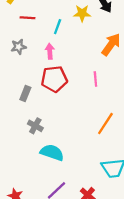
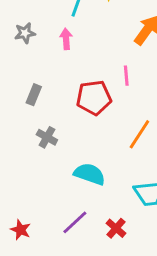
red pentagon: (54, 79) -> (94, 98), moved
cyan semicircle: (52, 153) -> (90, 174), moved

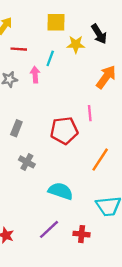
pink arrow: (66, 39) -> (35, 75), moved
red cross: (116, 228) -> (82, 234), turned -35

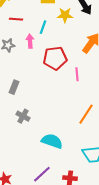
red pentagon: (64, 131) -> (55, 58), moved

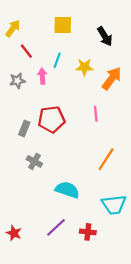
yellow star: (65, 15) -> (84, 67), moved
red line: (16, 19) -> (26, 51), turned 48
red pentagon: (55, 58) -> (51, 119), moved

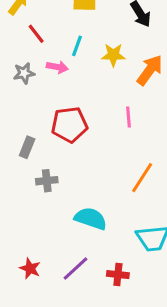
pink arrow: (42, 76) -> (57, 67), turned 105
gray rectangle: (24, 128) -> (27, 147), moved
gray cross: (34, 161) -> (47, 181), turned -35
red star: (14, 233) -> (30, 268), moved

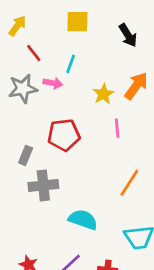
yellow star: (113, 55) -> (103, 94), moved, turned -30
gray star: (24, 73) -> (23, 89), size x1.5
gray cross: (47, 181) -> (43, 185), size x1.5

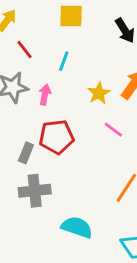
pink arrow: (53, 83) -> (45, 95), moved, turned -90
pink line: (117, 128) -> (113, 130), turned -48
gray rectangle: (26, 155) -> (26, 153), moved

